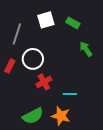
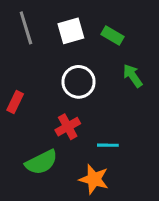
gray line: (17, 34) -> (26, 28), moved, turned -35
white circle: (33, 59) -> (79, 82), moved
green semicircle: (33, 116) -> (41, 162), moved

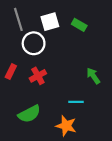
green arrow: (133, 76) -> (93, 76), moved
white circle: (79, 82) -> (34, 43), moved
red cross: (68, 127) -> (38, 76), moved

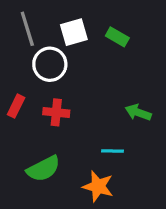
red cross: (38, 76) -> (56, 112), turned 35
green arrow: (93, 76) -> (138, 112), turned -35

